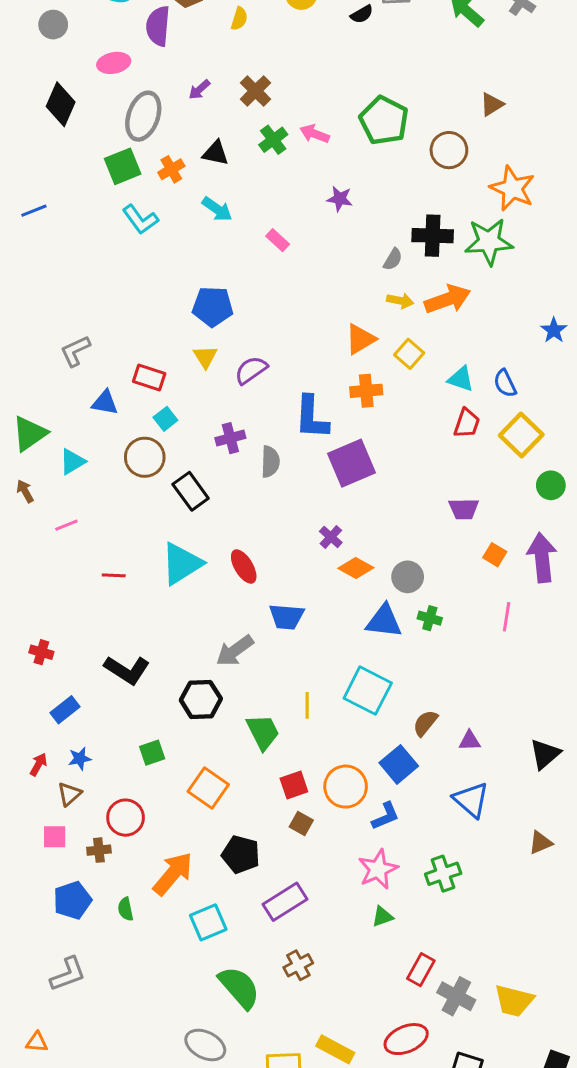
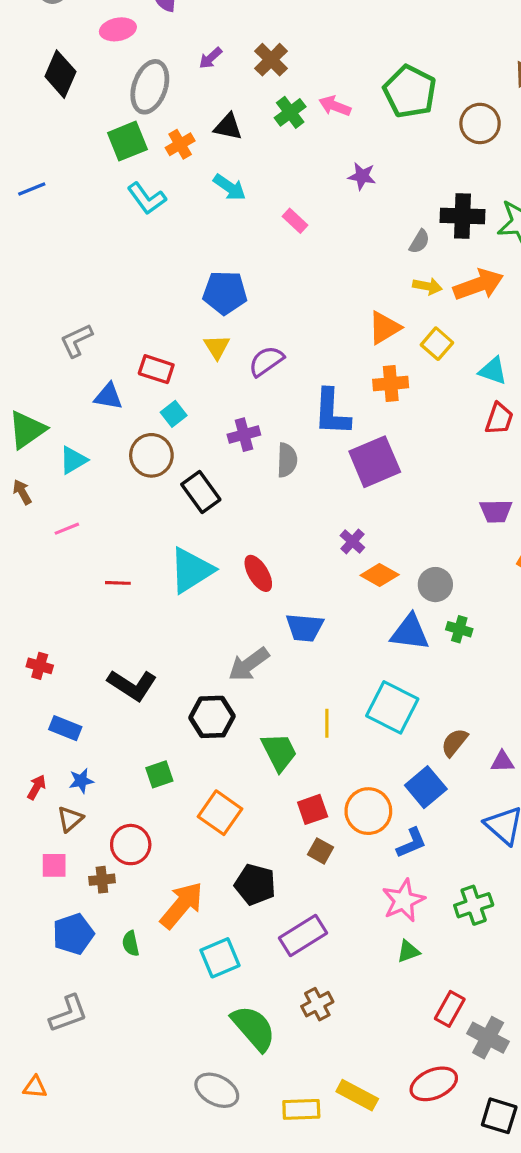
blue rectangle: (65, 710) -> (65, 728), turned 60

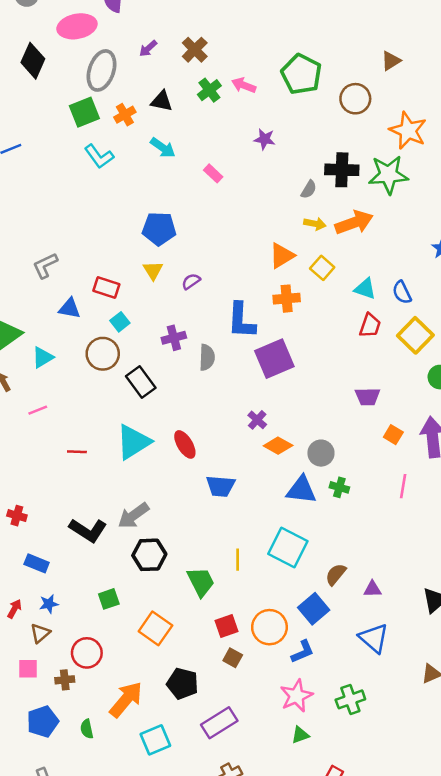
pink ellipse: (118, 29) -> (77, 26), size x1.4
purple semicircle: (266, 361) -> (191, 281), size x0.7
gray arrow: (249, 664) -> (133, 516), moved

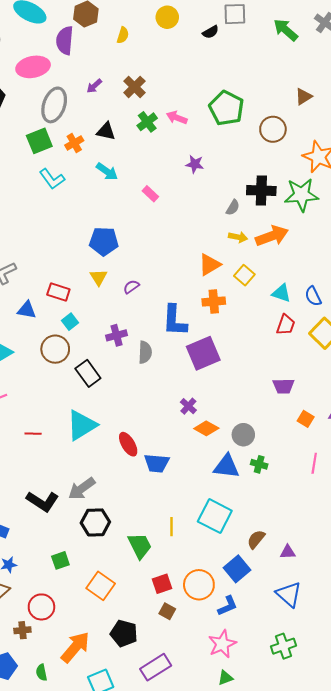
red ellipse: (185, 444) -> (128, 444), moved
green cross: (350, 699) -> (284, 646), moved

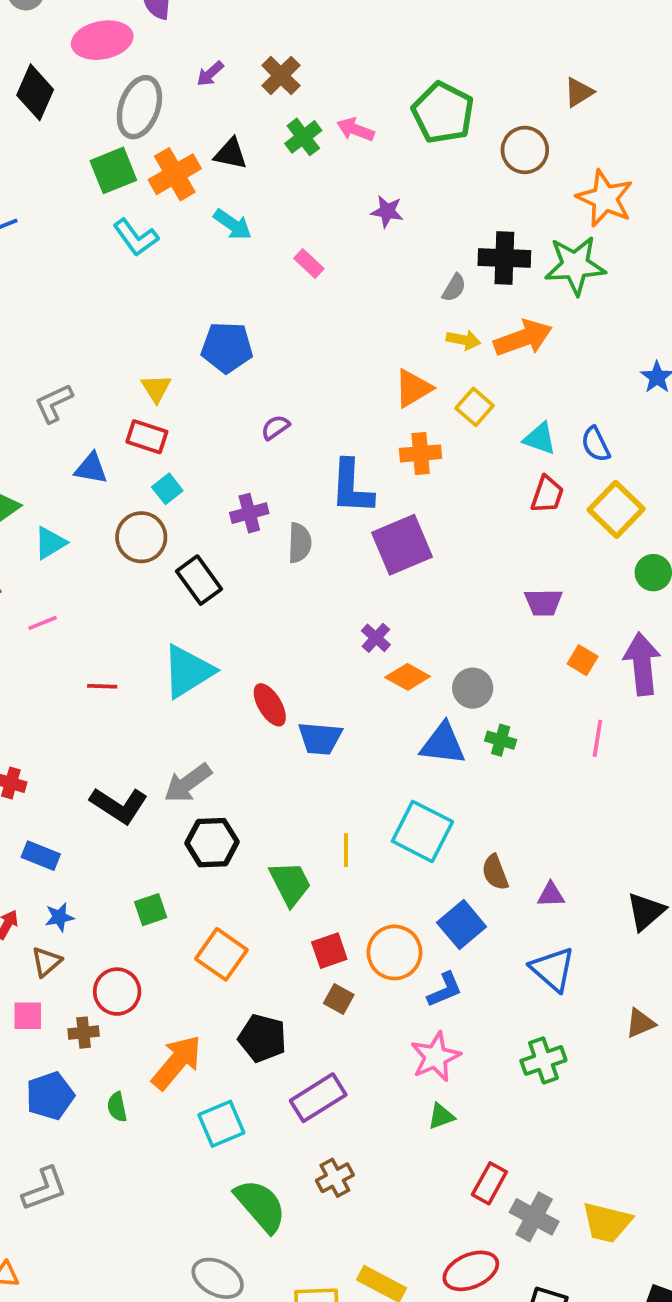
orange cross: (74, 143) -> (175, 174), size x1.5
yellow triangle: (99, 277) -> (156, 388), moved
brown semicircle: (256, 539) -> (495, 872), turned -60

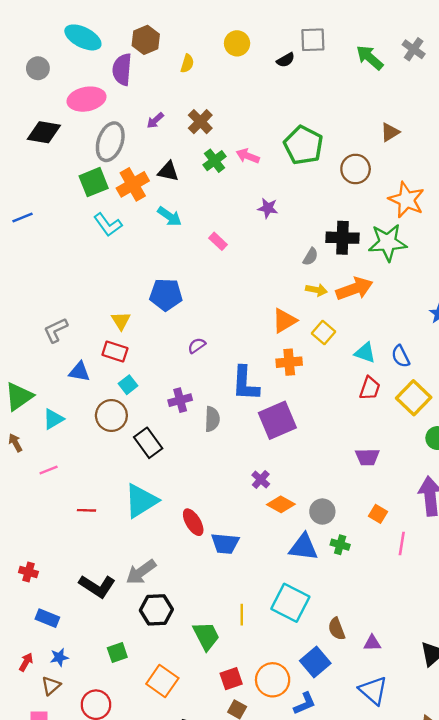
black diamond: (35, 92) -> (44, 132), turned 76
orange square: (583, 660) -> (378, 514), moved

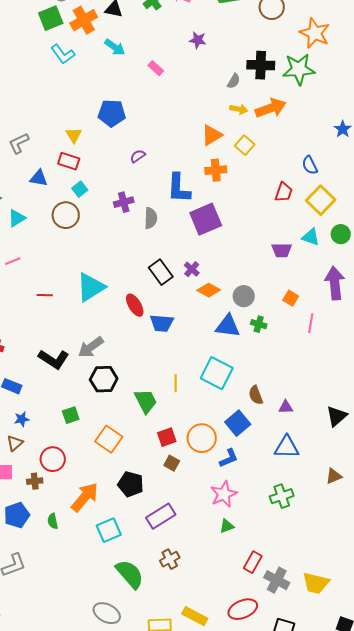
cyan triangle: (365, 353) -> (311, 237), moved
black rectangle: (148, 443) -> (161, 272), moved
blue triangle: (373, 690) -> (287, 447), turned -40

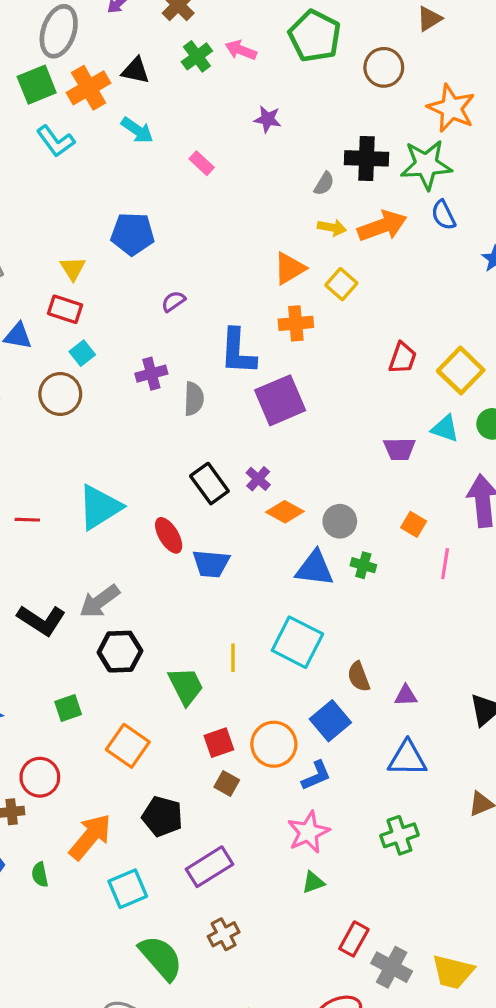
blue semicircle: (310, 165) -> (443, 215), moved

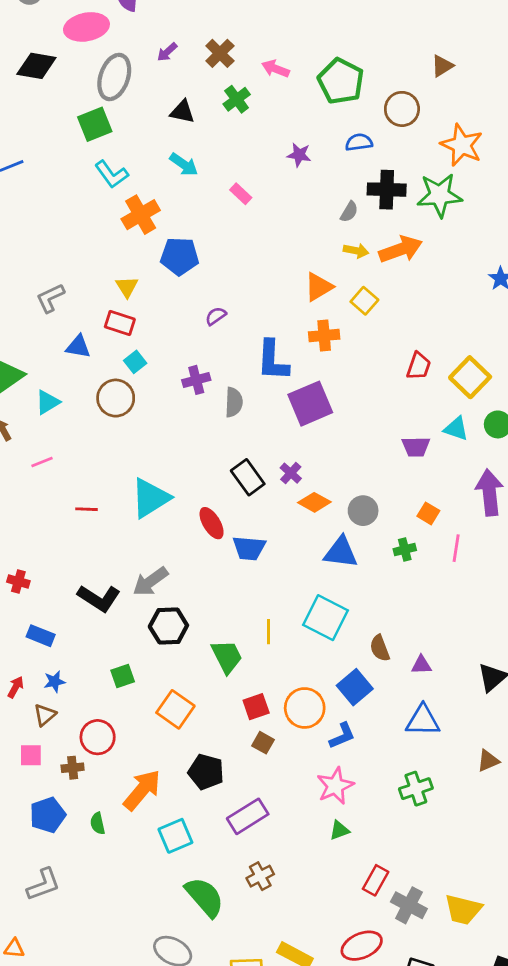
pink arrow: (241, 50) -> (275, 69), moved
orange cross: (89, 88) -> (141, 215), moved
blue semicircle: (443, 215) -> (359, 142), moved, turned 108
green cross: (363, 565) -> (405, 550), moved, turned -30

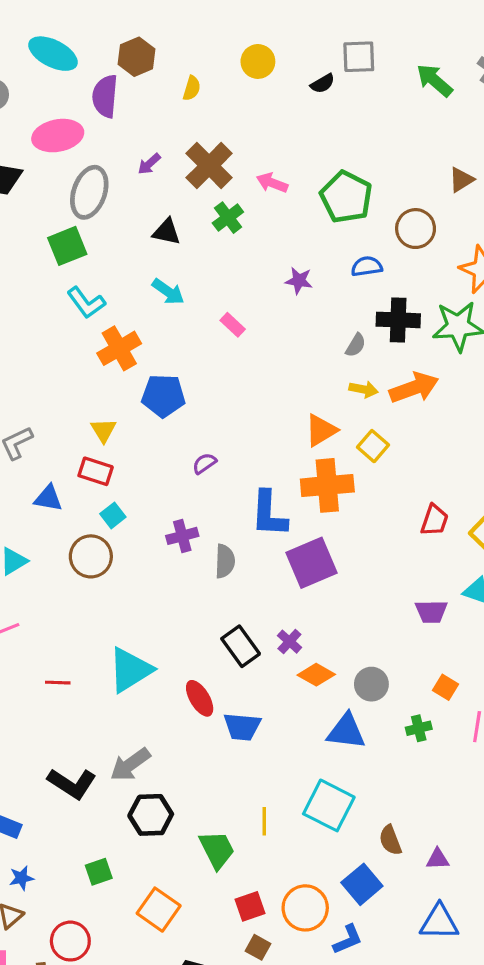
brown cross: (220, 53) -> (209, 166), size x1.4
orange cross: (324, 336) -> (327, 485), size x1.5

